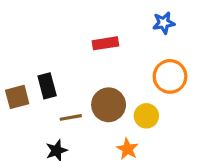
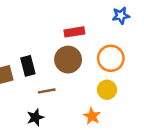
orange circle: (170, 76) -> (111, 58), moved
brown circle: (109, 105) -> (68, 60), moved

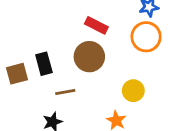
red rectangle: (74, 32) -> (96, 25), turned 36
orange circle: (111, 58) -> (146, 37), moved

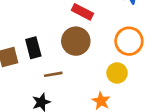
orange circle: (146, 37) -> (129, 41), moved

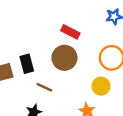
brown line: (53, 74) -> (44, 87), turned 35

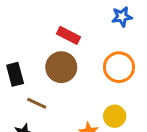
yellow circle: (101, 86) -> (115, 116), moved

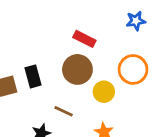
brown line: (37, 103) -> (64, 111), moved
yellow circle: (115, 116) -> (104, 92), moved

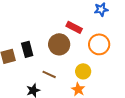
red rectangle: (84, 39) -> (74, 27), moved
yellow circle: (104, 92) -> (83, 71), moved

